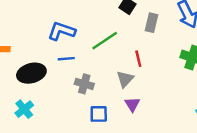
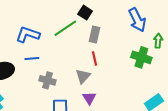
gray rectangle: (151, 23) -> (94, 34), moved
green line: (105, 41) -> (65, 28), moved

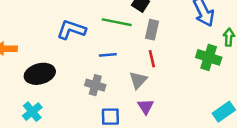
green line: (65, 28) -> (117, 22), turned 45
blue line: (32, 58) -> (108, 55), moved

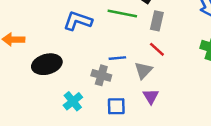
blue line: (108, 55) -> (117, 58), moved
red line: (152, 59) -> (157, 49), turned -35
cyan cross: (32, 112) -> (73, 101), moved

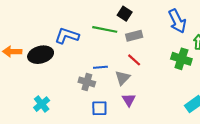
gray rectangle: (157, 21) -> (134, 36), turned 63
black ellipse: (47, 64) -> (41, 55), moved
cyan cross: (73, 101) -> (42, 104), moved

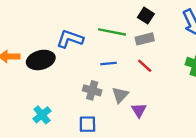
black square: (125, 14) -> (146, 16), moved
blue line: (100, 67) -> (108, 63), moved
gray triangle: (123, 78) -> (120, 95), moved
blue square: (99, 108) -> (87, 124), moved

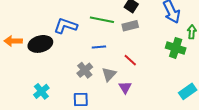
red line: (145, 66) -> (130, 60), moved
gray cross: (92, 90) -> (85, 70), turned 35

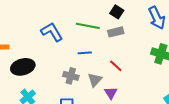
blue L-shape: (66, 26) -> (52, 32), turned 40
black ellipse: (40, 44) -> (23, 67), moved
gray cross: (85, 70) -> (71, 76), turned -35

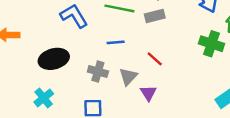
black ellipse: (23, 67) -> (54, 59), moved

